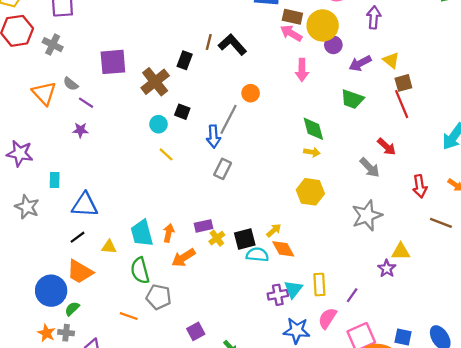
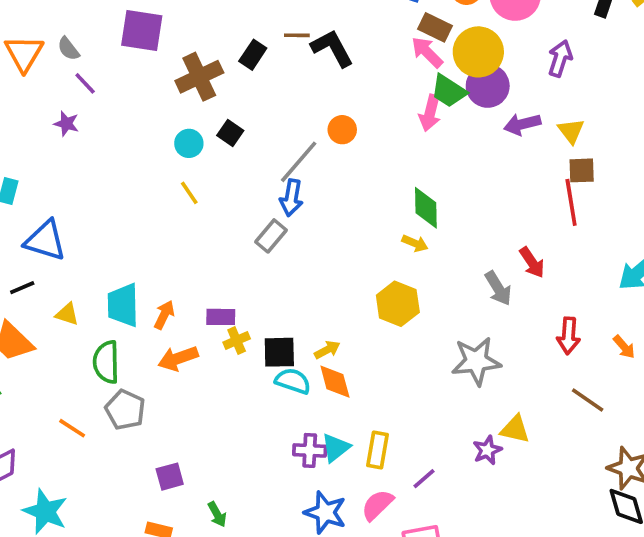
brown line: (209, 42) -> (297, 35), turned 63
purple circle: (333, 45) -> (488, 86), size x1.5
green trapezoid: (352, 99) -> (449, 91), moved
blue arrow: (214, 136) -> (291, 198), moved

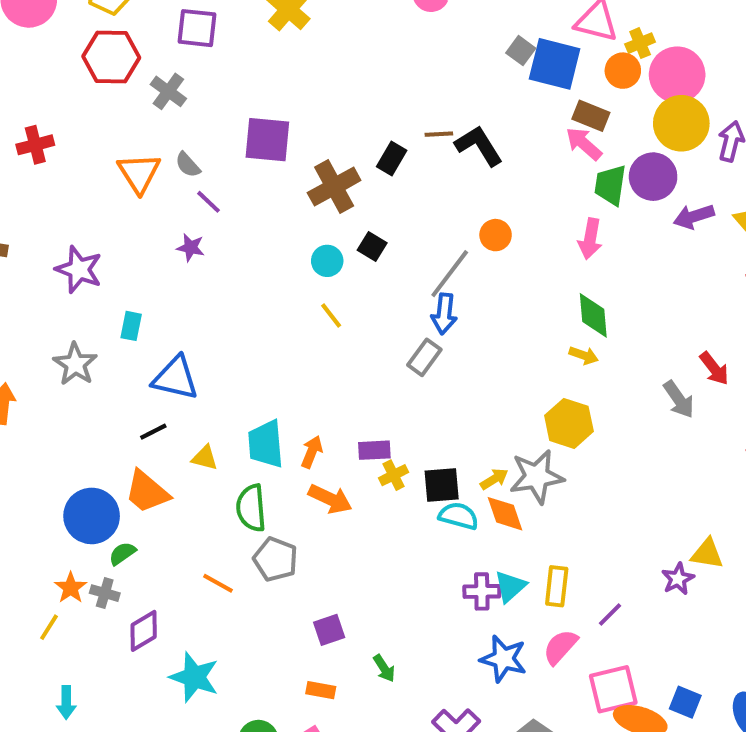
yellow circle: (478, 52) -> (681, 123), moved
green trapezoid: (449, 91) -> (610, 185), turned 69
pink arrow: (430, 113) -> (590, 239), moved
orange arrow: (178, 358) -> (330, 499), turned -132
gray star: (476, 361) -> (537, 477), moved

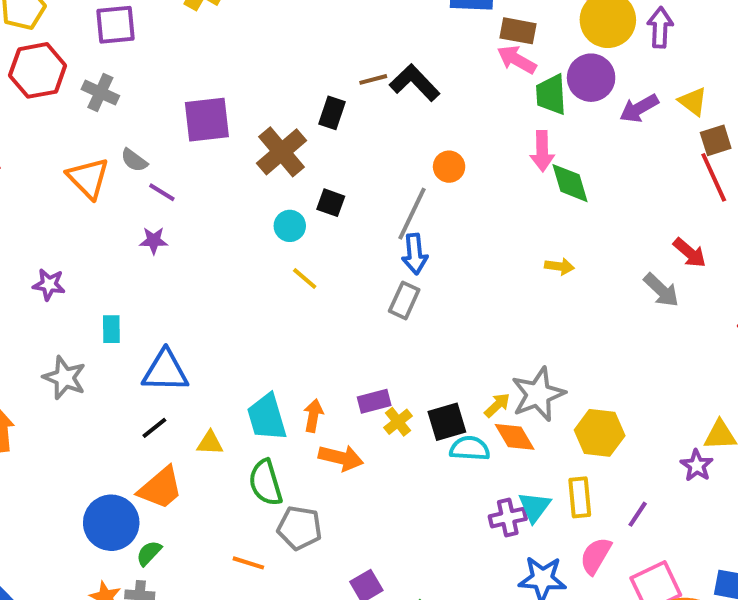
purple star: (79, 269) -> (49, 285), size x0.7
green diamond: (593, 315) -> (570, 183), moved
yellow hexagon: (569, 423) -> (600, 433), moved
orange trapezoid: (147, 492) -> (160, 488), turned -69

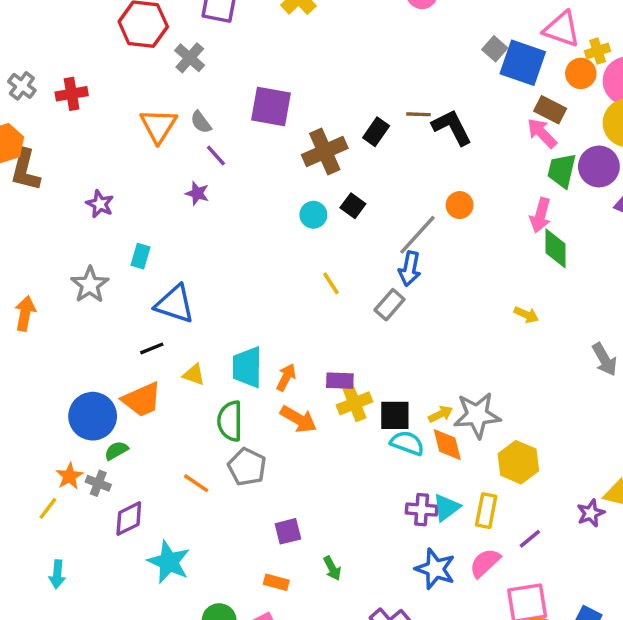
yellow line: (305, 278) -> (331, 283), moved
yellow cross: (398, 422) -> (355, 403), size x1.4

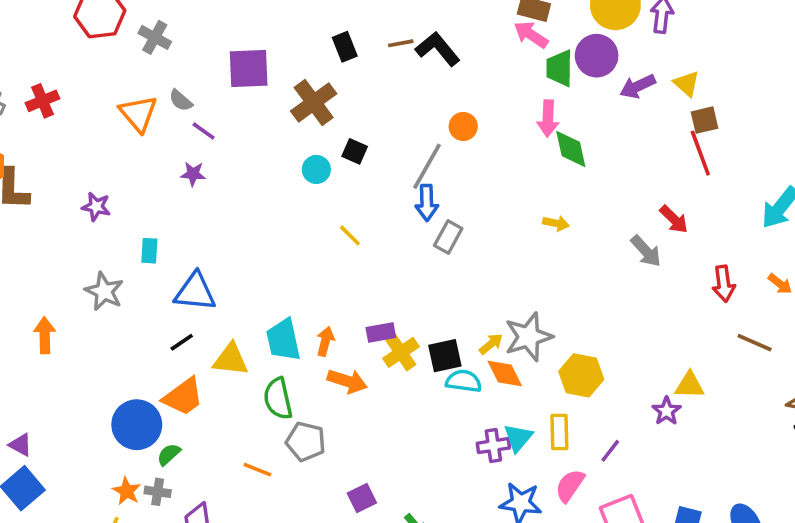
black rectangle: (376, 132) -> (345, 47), moved, turned -44
gray rectangle: (390, 305) -> (448, 237), moved
yellow triangle: (194, 375) -> (231, 359), size x1.5

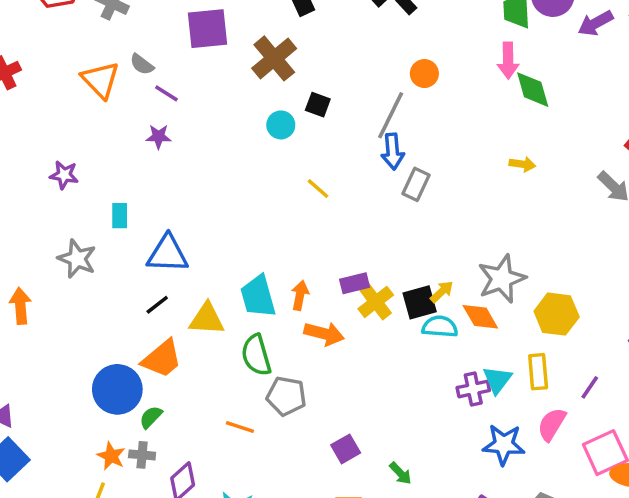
yellow arrow: (491, 344) -> (442, 292), moved

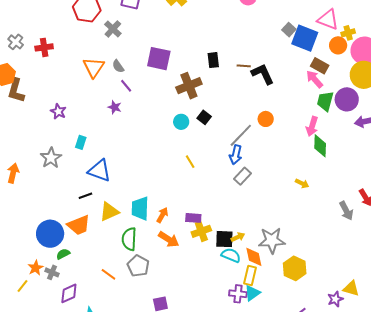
yellow triangle: (207, 319) -> (109, 212), turned -45
yellow rectangle: (538, 372) -> (250, 275), moved

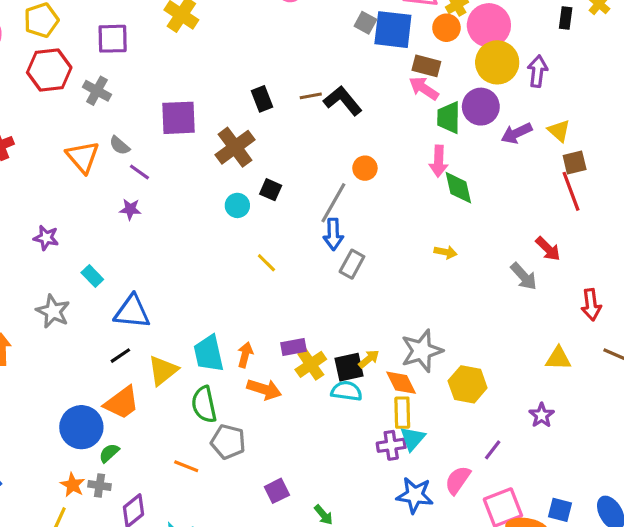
cyan rectangle: (81, 142) -> (92, 276), turned -48
cyan semicircle: (231, 255) -> (347, 391), moved
yellow triangle: (351, 288) -> (558, 358), moved

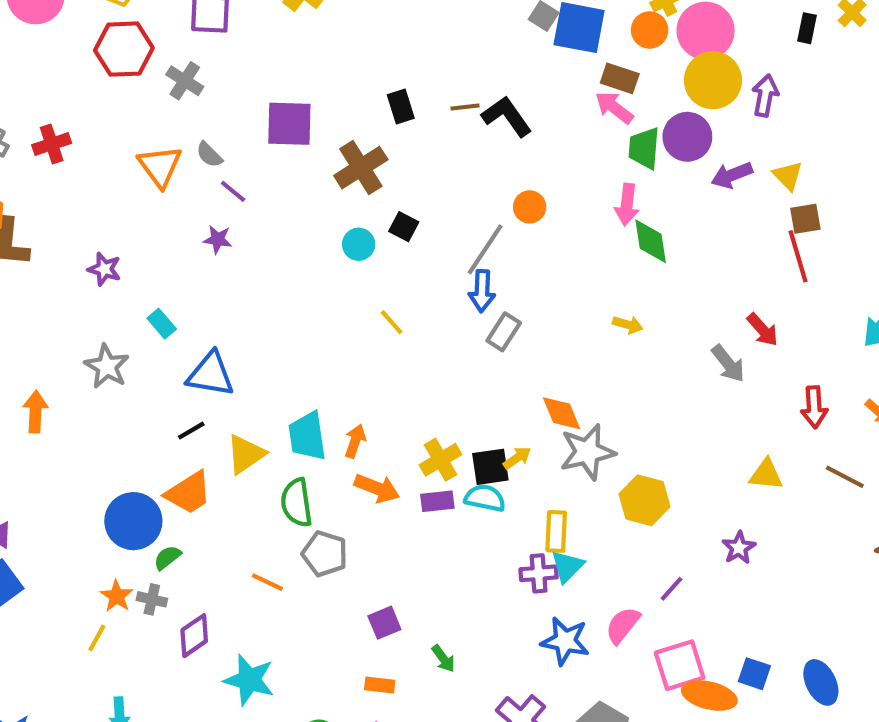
purple rectangle: (293, 347) -> (437, 501), moved
orange diamond: (401, 383) -> (562, 413), moved

